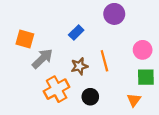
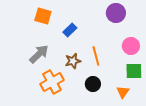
purple circle: (114, 14) -> (116, 13), moved
orange square: (25, 39) -> (43, 16), moved
black circle: (90, 97) -> (93, 84), moved

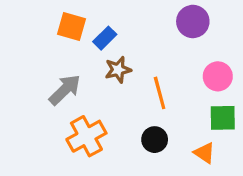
blue rectangle: (70, 30) -> (105, 38), moved
brown star: (73, 61) -> (118, 70), moved
orange triangle: (123, 92) -> (204, 153), turned -32

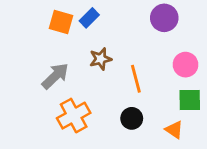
blue rectangle: (105, 38) -> (89, 18), moved

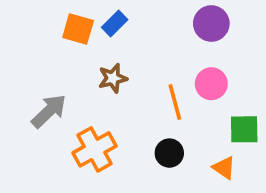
brown star: (101, 59) -> (113, 78), moved
pink circle: (186, 65) -> (211, 84), moved
gray arrow: (55, 76) -> (49, 111), moved

